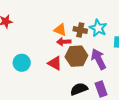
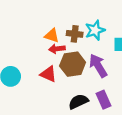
cyan star: (98, 28) -> (95, 30), turned 30

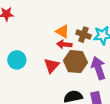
red triangle: (48, 74) -> (52, 66), turned 35

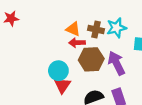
cyan circle: (17, 60) -> (58, 71), moved
red triangle: (52, 66) -> (62, 85), moved

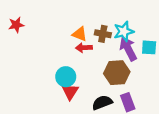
brown hexagon: (91, 59) -> (117, 73), moved
purple arrow: (116, 63) -> (128, 49), moved

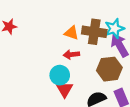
brown cross: (103, 34) -> (94, 32), size x1.5
red arrow: (84, 48) -> (71, 55), moved

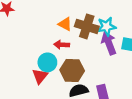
brown hexagon: (109, 69) -> (72, 70), moved
red triangle: (65, 89) -> (40, 76), moved

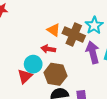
cyan star: (106, 26) -> (94, 25), moved, turned -30

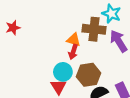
orange triangle: (54, 30) -> (74, 40), moved
red arrow: (48, 49) -> (73, 52), turned -64

